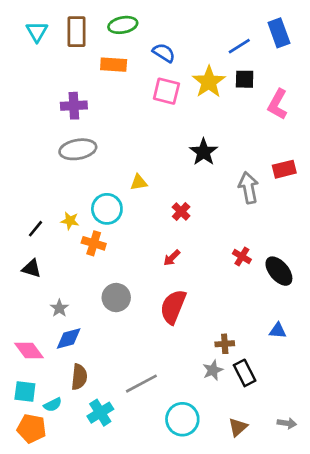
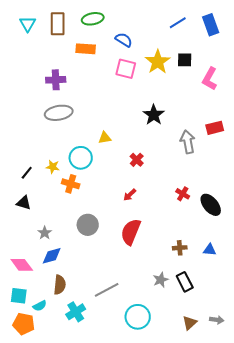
blue line: (239, 46) -> (178, 23), moved
brown cross: (225, 344) -> (180, 248), moved
brown triangle: (238, 427) -> (190, 323), moved

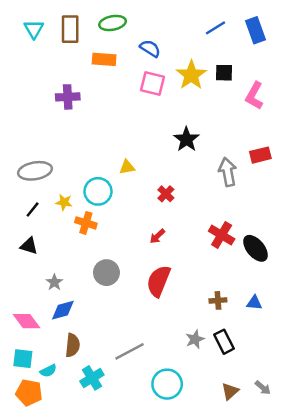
gray ellipse: (59, 113) -> (35, 171), moved
red cross: (183, 194) -> (222, 235), size x1.5
gray arrow: (217, 320) -> (263, 388), turned 32

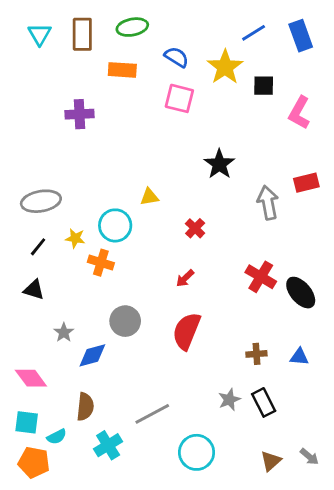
yellow star: (191, 75) -> (225, 67), moved
blue diamond: (63, 310) -> (92, 355), moved

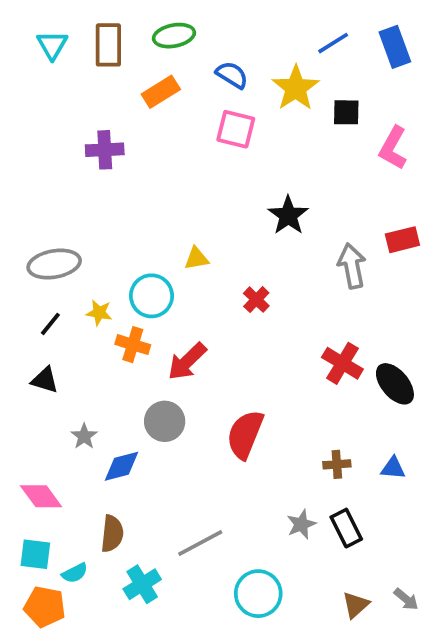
orange rectangle: (122, 70) -> (161, 92), turned -36
red arrow: (185, 278) -> (187, 361), moved, size x1.6

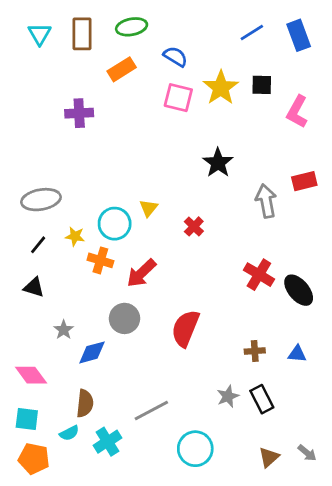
yellow star: (296, 88) -> (221, 88), moved
yellow triangle: (196, 258) -> (149, 208), moved, turned -42
cyan semicircle: (75, 573) -> (69, 433), moved

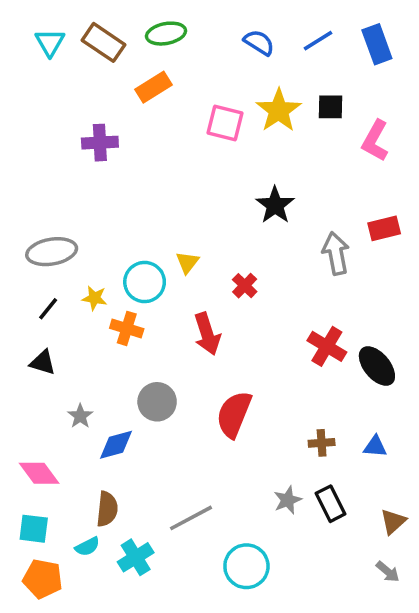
brown rectangle: (82, 34) -> (103, 42), turned -56
blue semicircle: (175, 57) -> (259, 42), moved
red arrow: (141, 273) -> (207, 334), moved, turned -64
brown triangle: (269, 457) -> (393, 522), moved

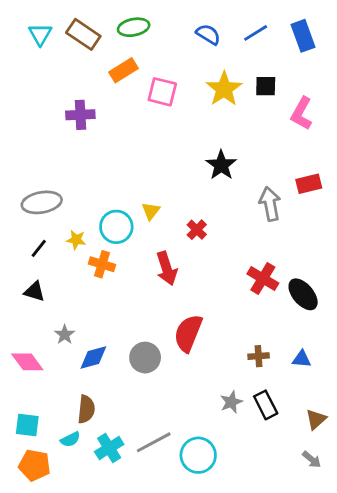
pink square: (225, 123) -> (162, 92), moved
gray circle: (157, 402) -> (145, 358), moved
pink diamond: (39, 473) -> (27, 362), moved
gray line: (191, 518) -> (154, 442), moved

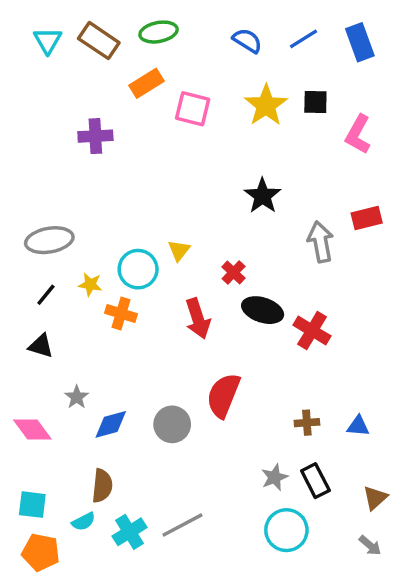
black ellipse: (303, 294) -> (263, 310), moved, turned -32
cyan circle: (198, 455) -> (286, 530), moved

